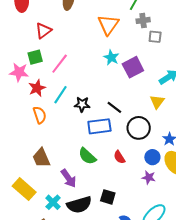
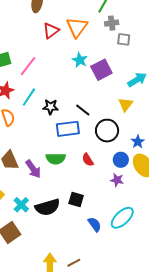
red triangle: (44, 31) -> (51, 31), moved
green semicircle: (87, 156) -> (56, 159), turned -42
purple arrow: (69, 178) -> (33, 169), moved

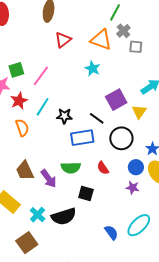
gray cross: (112, 23) -> (123, 31), turned -32
orange triangle: (77, 27) -> (101, 40), moved, turned -45
purple square: (101, 70) -> (116, 100), moved
black square: (76, 199) -> (86, 193), moved

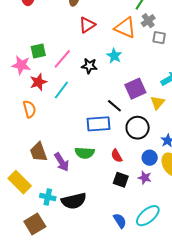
black star: (64, 116) -> (89, 66), moved
orange semicircle: (22, 128) -> (29, 109), moved
black square: (86, 193) -> (121, 180), moved
cyan cross: (38, 215) -> (48, 197), turned -35

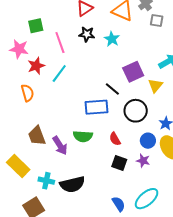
green square: (38, 51) -> (36, 26), moved
pink line: (62, 59) -> (60, 43), turned -60
black star: (89, 66) -> (87, 34), moved

